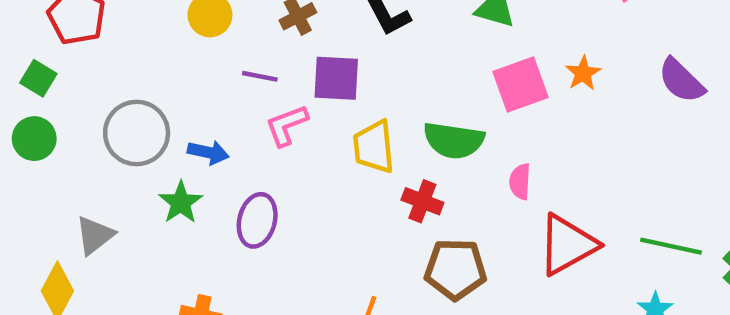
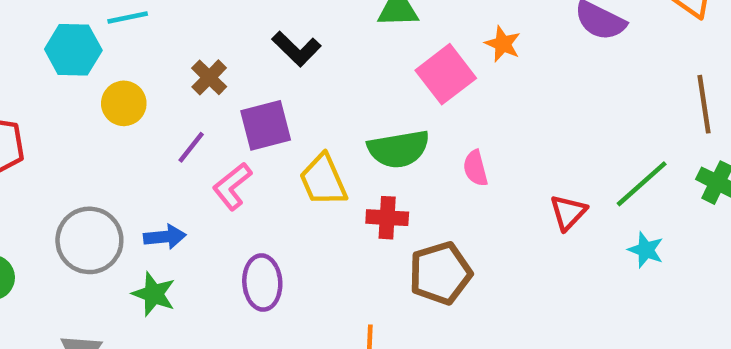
purple line: (260, 76) -> (191, 147), turned -45
purple ellipse: (257, 220) -> (262, 283), moved
red triangle: (567, 245) -> (568, 212), moved, size x0.6
green line: (671, 246) -> (642, 184), turned -36

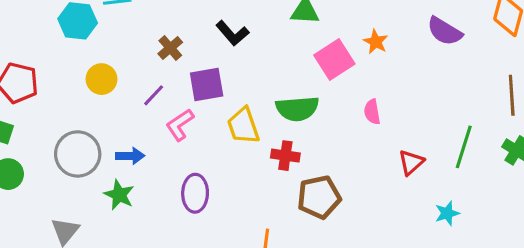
yellow circle: (124, 103) -> (102, 79), moved
pink semicircle: (475, 168) -> (372, 112), moved
green line: (642, 184) -> (464, 147), turned -36
cyan star: (646, 250) -> (447, 213), moved, turned 30

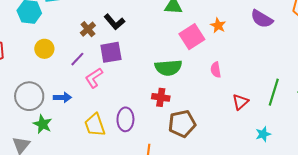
black L-shape: (232, 33) -> (114, 22), moved
yellow trapezoid: (243, 126) -> (95, 125), moved
purple ellipse: (195, 193) -> (125, 119), moved
green star: (119, 195) -> (43, 124), moved

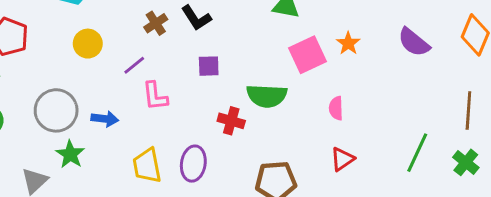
purple square: (111, 52) -> (209, 66), moved, size x0.7
pink L-shape: (94, 78) -> (155, 96), turned -70
red cross: (161, 97) -> (231, 121), moved
red triangle: (240, 102) -> (342, 159), moved

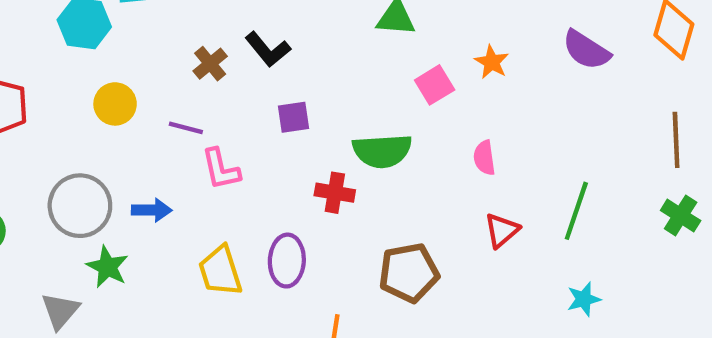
pink square: (308, 55) -> (435, 85), size x0.7
purple line: (134, 65) -> (186, 128), turned 60
green line: (417, 153) -> (576, 211), moved

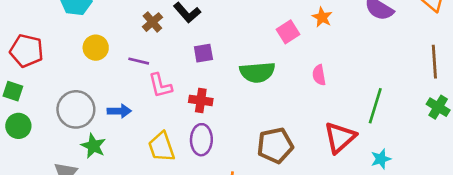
red cross: (335, 193) -> (201, 100), moved
red triangle: (502, 230) -> (340, 137), moved, size x1.5

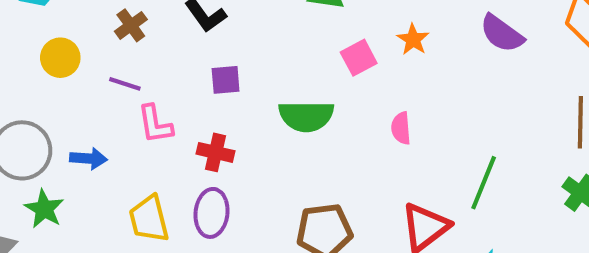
brown cross: (152, 22) -> (131, 25), moved

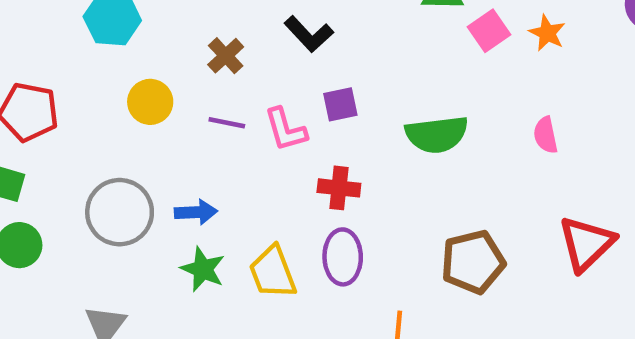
pink square: (359, 58) -> (489, 31), moved
pink L-shape: (155, 124) -> (286, 130), moved
green star: (44, 209) -> (203, 269), moved

